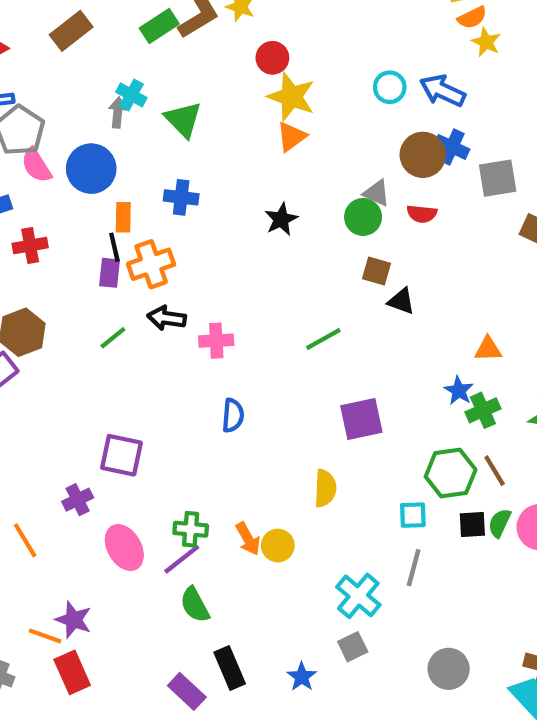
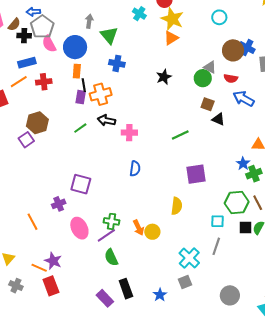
blue arrow: (442, 91) -> (244, 99), moved
cyan cross: (131, 95) -> (139, 14), moved
green triangle: (183, 119) -> (109, 35), moved
orange rectangle: (123, 217) -> (77, 71), moved

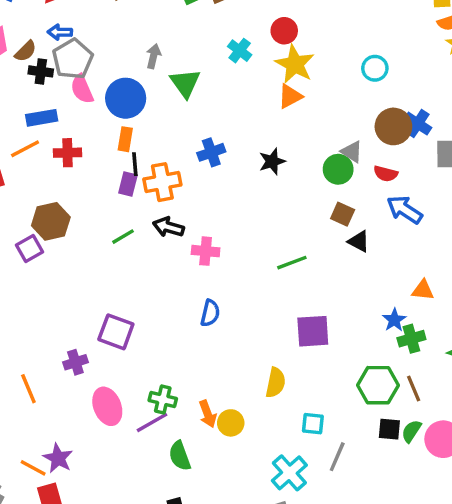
blue cross: (117, 63) -> (211, 152), moved, turned -35
cyan square: (218, 221) -> (313, 424), moved
green semicircle: (111, 257) -> (180, 456), moved

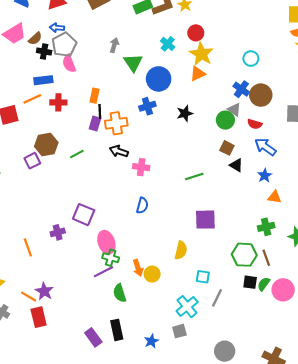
blue circle: (126, 98) -> (159, 79), moved
blue cross: (418, 124) -> (241, 89), moved
green line: (123, 237) -> (77, 154), moved
blue star: (394, 320) -> (265, 175), moved
pink ellipse: (107, 406) -> (106, 242), moved

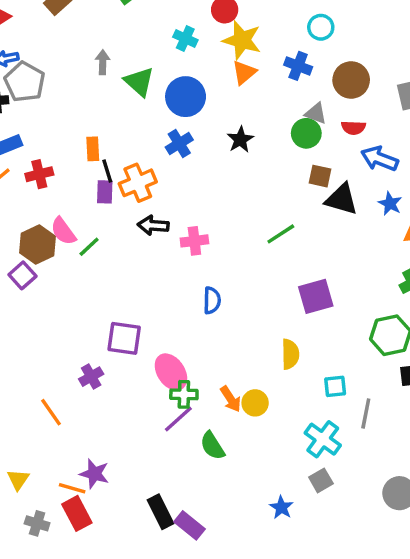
pink semicircle: (69, 63) -> (63, 231), moved
blue cross: (241, 89) -> (298, 66), moved
black triangle: (236, 165) -> (342, 199), size x1.5
red rectangle: (39, 317) -> (77, 513), moved
black rectangle: (117, 330) -> (161, 512), moved

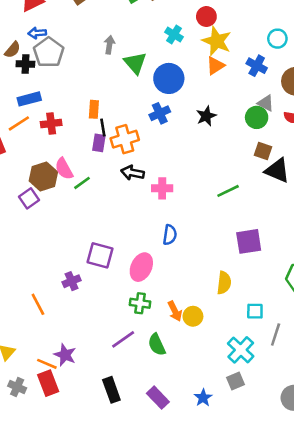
pink ellipse: (171, 372) -> (141, 267), moved, turned 52
purple line: (178, 419) -> (123, 339), moved
purple rectangle: (190, 525) -> (158, 398), moved

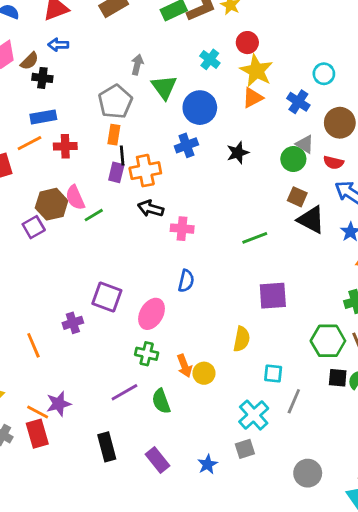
gray pentagon: (49, 52) -> (115, 102), moved
purple star: (65, 355) -> (59, 404), turned 30

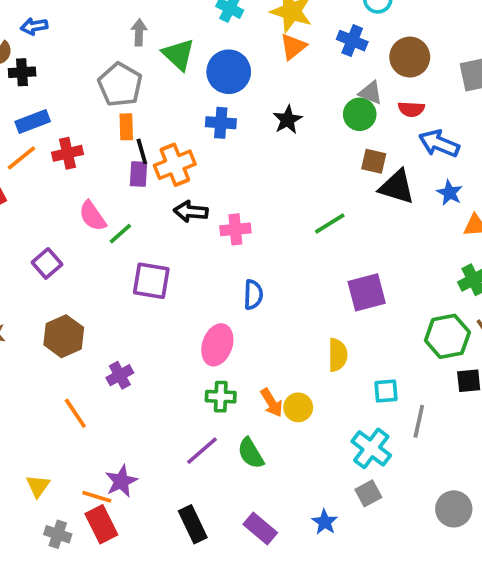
blue cross: (186, 145) -> (221, 123), turned 35
brown hexagon: (52, 204) -> (64, 336), moved
purple square: (107, 297) -> (151, 281), moved

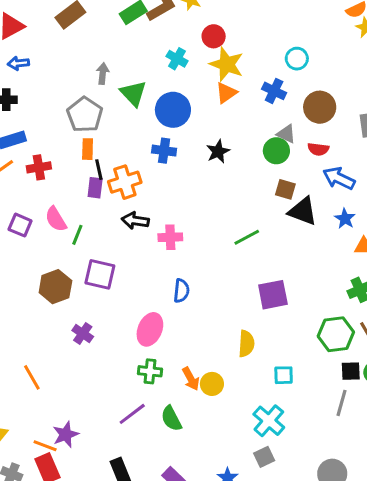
green line: (120, 234) -> (77, 235), turned -30
purple square: (47, 263) -> (20, 225), moved, turned -30
brown hexagon: (64, 336) -> (55, 287), moved
purple cross: (120, 375) -> (83, 333), moved, turned -30
gray line: (419, 421) -> (342, 403), moved

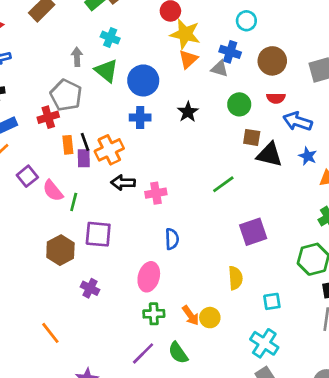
cyan cross: (177, 59) -> (110, 38), moved
gray triangle: (286, 134) -> (220, 69), moved
orange rectangle: (88, 149) -> (68, 145), moved
red cross: (39, 167) -> (48, 117), moved
purple square: (20, 225) -> (27, 176), moved, turned 36

